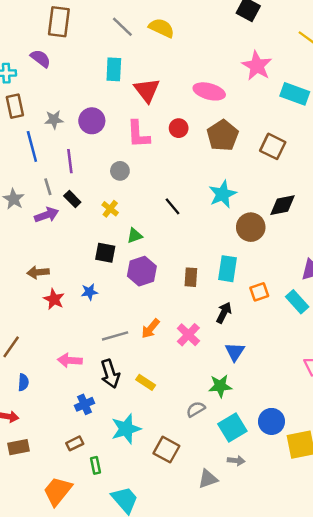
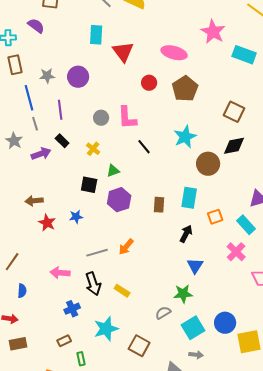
pink L-shape: (138, 134) -> (127, 118), moved
brown square: (273, 146) -> (234, 112), moved
gray line: (48, 187) -> (35, 124), moved
pink cross: (188, 335) -> (236, 252), moved

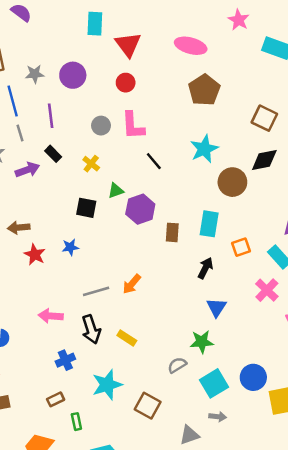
pink star: (213, 32) -> (239, 20), size x0.7
red circle: (149, 83) -> (126, 83), moved
purple hexagon: (119, 200) -> (140, 209), moved

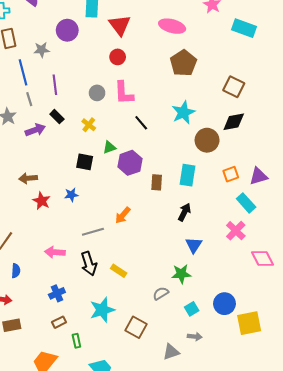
purple circle: (73, 75) -> (67, 30), moved
orange square: (241, 247) -> (231, 174), moved
orange arrow: (132, 284) -> (123, 215), moved
blue cross: (65, 360) -> (57, 293), moved
cyan square: (214, 383) -> (192, 309), size x0.6

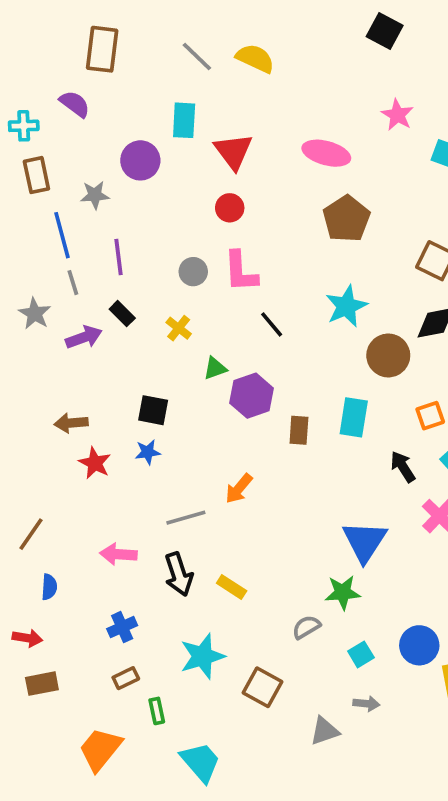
black square: (85, 162) -> (153, 410), moved
black arrow: (184, 212) -> (403, 467), moved, turned -60
blue triangle: (194, 245) -> (365, 541), size x1.5

